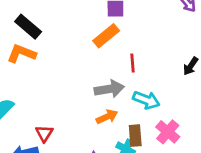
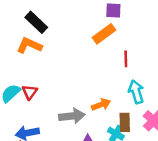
gray arrow: (109, 89) -> (72, 116), moved
cyan arrow: (146, 100) -> (136, 92), turned -130
red triangle: (44, 133) -> (30, 92), moved

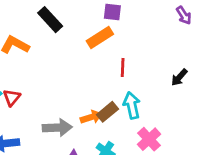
black rectangle: (36, 22) -> (50, 20), moved
brown rectangle: (125, 122) -> (107, 112), moved, turned 48

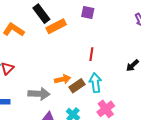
orange rectangle: (100, 38) -> (56, 26), moved
orange arrow: (91, 117) -> (63, 79), moved

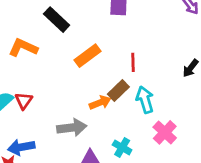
orange rectangle: (56, 26) -> (88, 56), moved
brown rectangle: (77, 86) -> (118, 90), moved

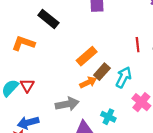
orange rectangle: (88, 56) -> (87, 56), moved
red line: (133, 62) -> (138, 45), moved
cyan arrow: (145, 100) -> (124, 77), turned 48

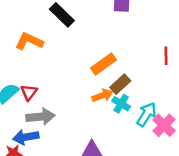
cyan arrow: (124, 77) -> (147, 114), moved
gray arrow: (67, 104) -> (41, 117), moved
cyan cross: (108, 117) -> (121, 104), moved

